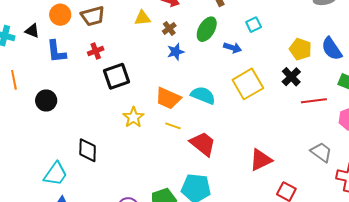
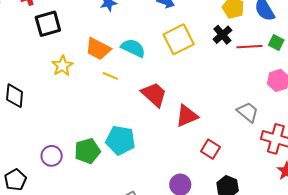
red line: (314, 101) -> (249, 47), moved
yellow line: (173, 126) -> (110, 76), moved
red trapezoid: (203, 144) -> (154, 94), moved

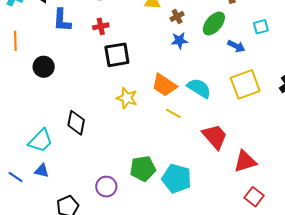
yellow star: (62, 66) -> (127, 98), turned -30
red square: (211, 149) -> (254, 197), moved
green pentagon: (87, 151) -> (143, 169), moved

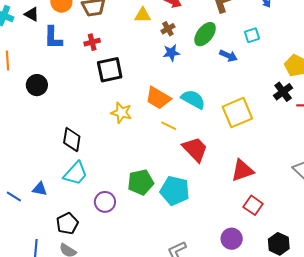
yellow square: (245, 84) -> (237, 113), moved
red trapezoid: (215, 137) -> (195, 149), moved
cyan trapezoid: (41, 141) -> (75, 173), moved

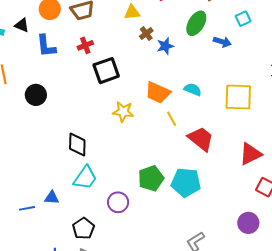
brown cross: (168, 29) -> (146, 34), moved
cyan semicircle: (193, 99) -> (193, 89), size x0.7
yellow square: (237, 113) -> (238, 97), turned 32
yellow line: (169, 126) -> (172, 119), turned 42
blue line: (14, 196) -> (27, 208), turned -35

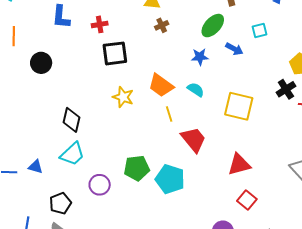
blue star: (165, 46) -> (200, 57), moved

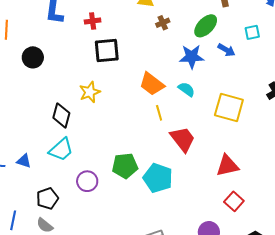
brown cross: (162, 25) -> (163, 23), moved
blue star: (200, 57) -> (192, 57), size x1.4
yellow star: (123, 97) -> (90, 92), moved, turned 30

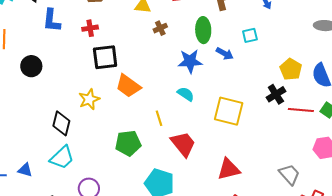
green ellipse: (206, 26) -> (203, 30), turned -45
orange trapezoid: (152, 84) -> (128, 86), moved
green pentagon: (125, 166) -> (128, 143), moved

